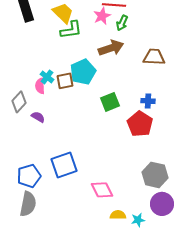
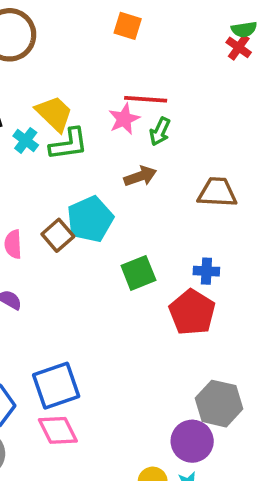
brown arrow: (111, 48) -> (140, 176), size x0.7
cyan cross: (47, 77) -> (26, 140), moved
brown square: (65, 81) -> (58, 235), turned -30
pink diamond: (102, 190) -> (58, 430), moved
purple circle: (162, 204) -> (192, 441), moved

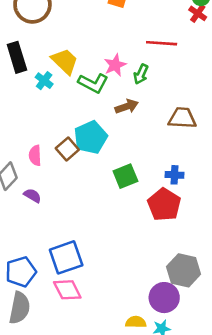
red line: (146, 99) -> (162, 43), moved
green L-shape: (69, 144) -> (93, 83), moved, turned 36

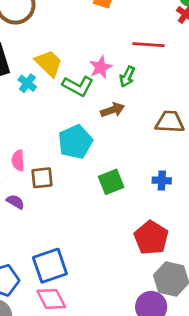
brown square: (67, 149) -> (42, 178), moved, turned 35
red pentagon: (164, 205) -> (151, 238), moved

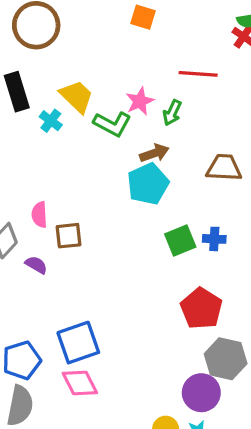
cyan pentagon: (75, 142) -> (148, 184), moved
green square: (111, 182) -> (180, 241), moved

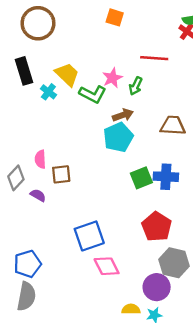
blue cross: (214, 239) -> (166, 177), size x1.5
blue square: (78, 343) -> (89, 236), moved
pink diamond: (80, 383) -> (107, 266), moved

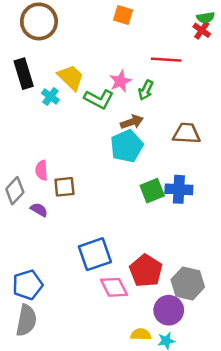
red pentagon: (157, 227) -> (146, 271), moved

